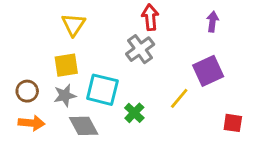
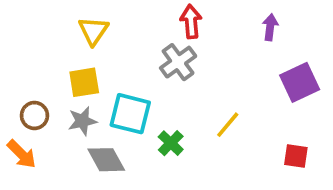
purple square: (208, 71) -> (300, 82), moved
orange arrow: (31, 123) -> (22, 154), moved, turned 40

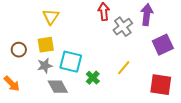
purple arrow: (270, 27) -> (147, 15), size x1.5
gray cross: (178, 62) -> (123, 27), moved
brown circle: (34, 115) -> (19, 50), moved
red square: (296, 156) -> (161, 85), size x1.6

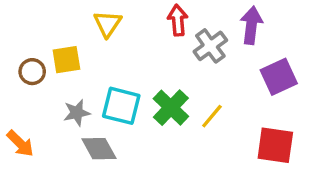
yellow triangle: (51, 17) -> (108, 24), moved
yellow square: (46, 45) -> (66, 60), moved
brown circle: (19, 50) -> (32, 72), moved
green cross: (93, 78) -> (171, 108), moved, size x1.5

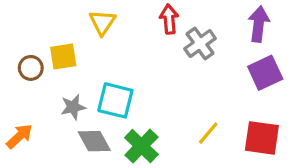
purple arrow: (251, 25) -> (259, 24), moved
green cross: (171, 108) -> (141, 146), moved
yellow line: (212, 116) -> (208, 133), moved
orange arrow: (20, 144) -> (19, 136), turned -88

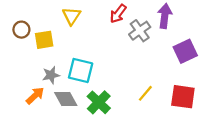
red arrow: (169, 19) -> (118, 14), turned -138
purple arrow: (259, 24) -> (165, 16), moved
brown circle: (31, 68) -> (21, 30), moved
orange arrow: (19, 136) -> (35, 96), moved

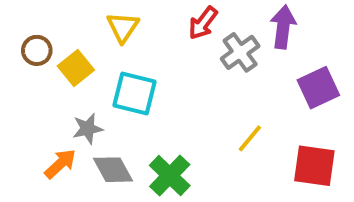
yellow square: (44, 40) -> (76, 68), turned -30
cyan square: (81, 71) -> (135, 93), moved
yellow line: (145, 93) -> (250, 138), moved

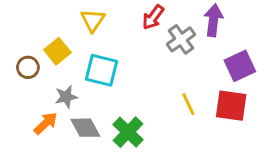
brown circle: (37, 50) -> (28, 67), moved
yellow line: (250, 138) -> (188, 104), turned -65
red square: (314, 166) -> (231, 106), moved

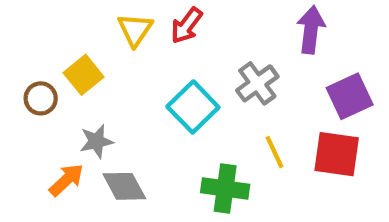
red arrow: (153, 17) -> (187, 25), moved
gray cross: (181, 39) -> (257, 83), moved
cyan square: (102, 70) -> (193, 107), moved, turned 32
green cross: (128, 132) -> (225, 189), moved, turned -36

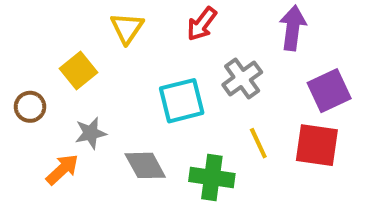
red arrow: (187, 25) -> (202, 24), moved
brown circle: (41, 98) -> (30, 107), moved
cyan square: (193, 107) -> (182, 101), turned 30
gray diamond: (124, 186) -> (145, 165), moved

